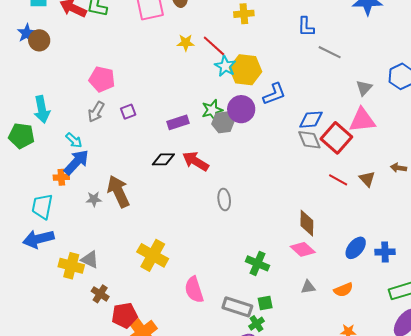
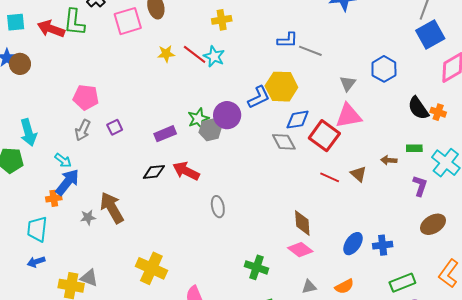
blue L-shape: (306, 27) -> (287, 40), moved, turned -85
cyan star: (225, 66) -> (214, 56), moved
yellow hexagon: (246, 70) -> (281, 87), moved
gray diamond: (309, 140) -> (284, 142), moved
blue arrow: (38, 239) -> (36, 262), size x0.6

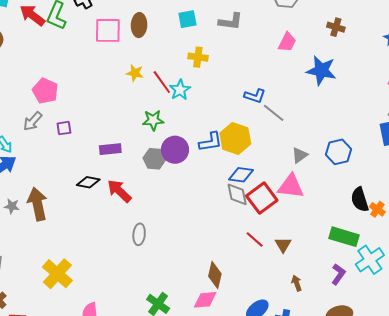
green star: (198, 119) -> (153, 120), moved
gray diamond: (284, 142) -> (237, 194), moved
green rectangle: (414, 148) -> (344, 237), size x1.8
brown arrow: (389, 160) -> (297, 283), moved, turned 49
pink diamond: (300, 250) -> (205, 300), turned -60

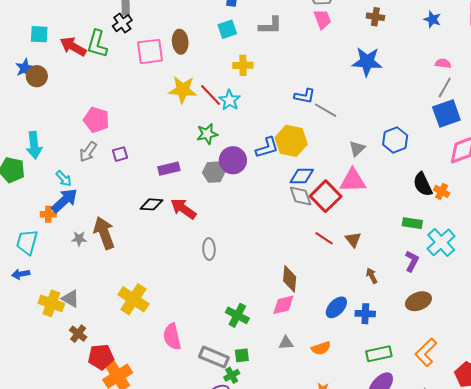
pink trapezoid: (287, 42) -> (322, 19), moved, turned -40
yellow star: (135, 73) -> (183, 90), size x1.6
green rectangle: (344, 237) -> (412, 223), size x0.7

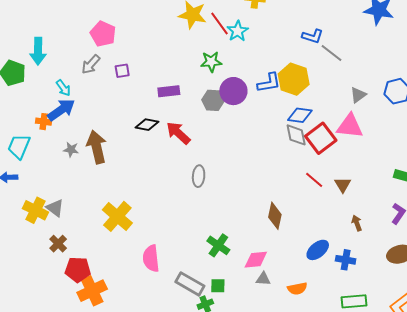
pink diamond: (283, 305) -> (256, 260), moved

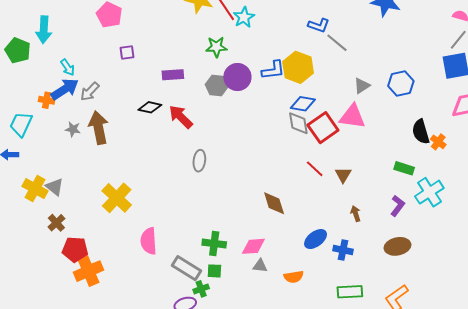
gray arrow: (91, 64) -> (90, 92), moved
brown diamond: (275, 216) -> (274, 203), turned -32
green cross: (218, 245) -> (214, 244), moved, turned -30

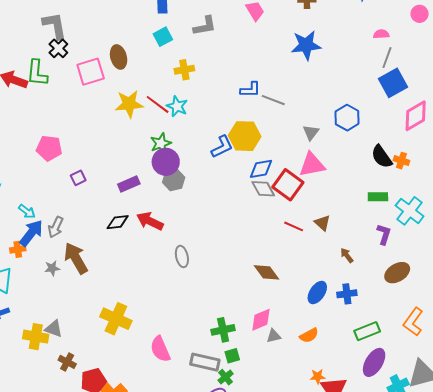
purple circle: (237, 77) -> (166, 162), moved

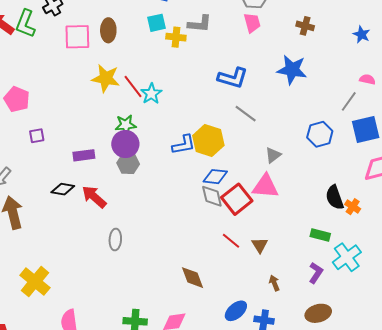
gray line: (387, 58) -> (349, 101), moved
yellow cross: (184, 70) -> (176, 37), moved
blue L-shape: (250, 90) -> (233, 78), moved, size x1.4
blue hexagon: (347, 118) -> (320, 134), moved

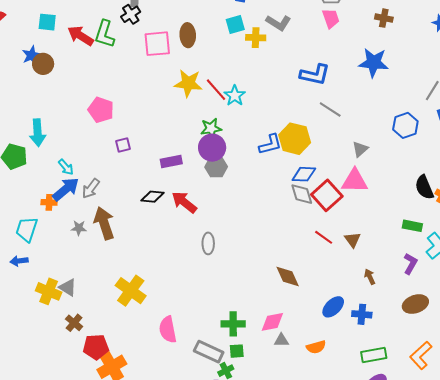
gray L-shape: (200, 24) -> (278, 23), turned 30

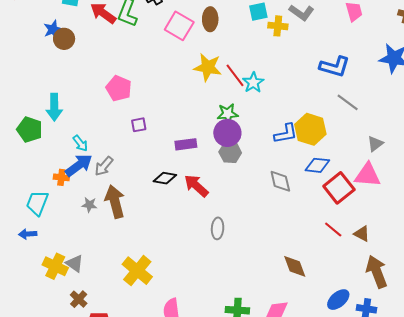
pink square: (157, 44) -> (179, 26), turned 32
gray diamond: (302, 194) -> (280, 181), moved
brown triangle: (353, 240) -> (362, 234), turned -30
brown arrow: (370, 277) -> (377, 272), size x2.0

